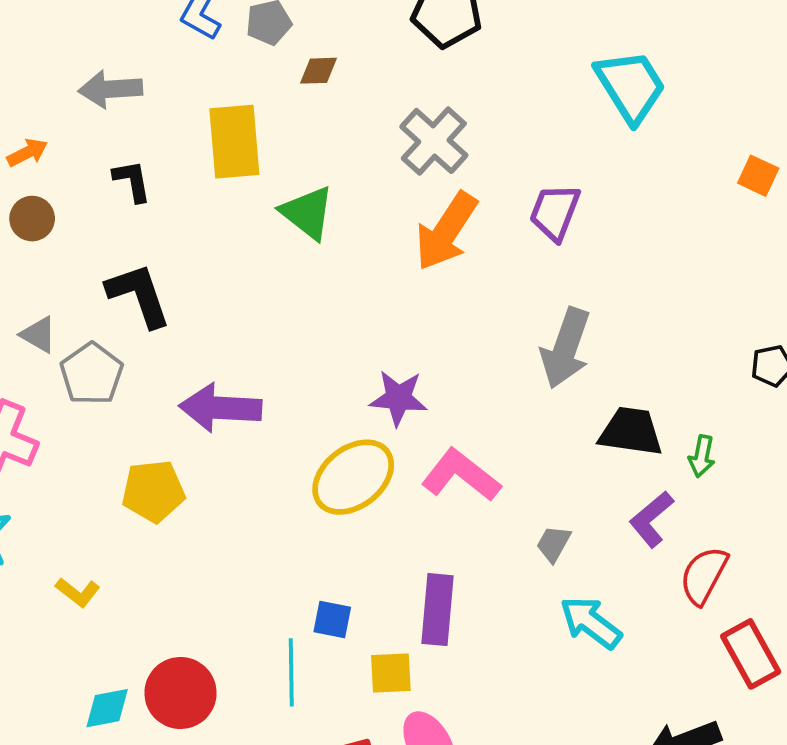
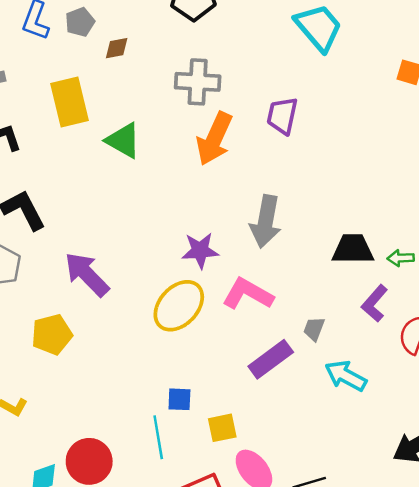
gray cross: (434, 141) -> (198, 82), turned -30
gray arrow: (566, 348) -> (266, 221), moved
purple arrow: (220, 408) -> (87, 274), turned 51
green arrow: (702, 456) -> (401, 258), turned 85
purple rectangle: (437, 610) -> (271, 359), moved, turned 57

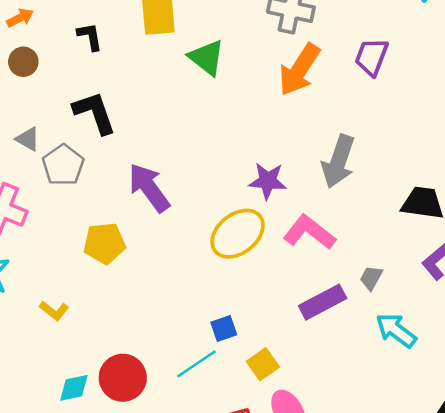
blue square: (179, 399) -> (224, 329), turned -30
yellow square: (222, 428) -> (263, 364), turned -32
cyan line: (158, 437) -> (197, 364), turned 57

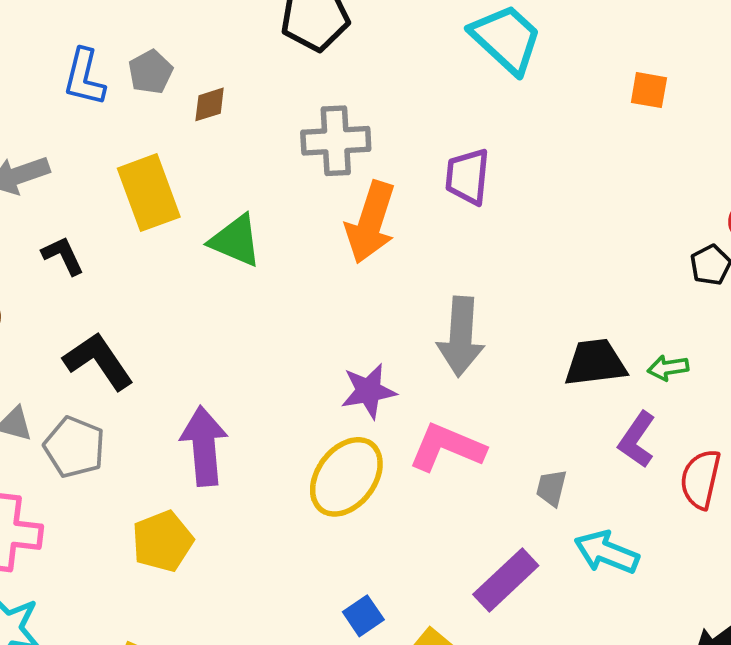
purple arrow: (149, 188) -> (204, 446), turned 46
purple rectangle: (323, 302) -> (506, 580), moved

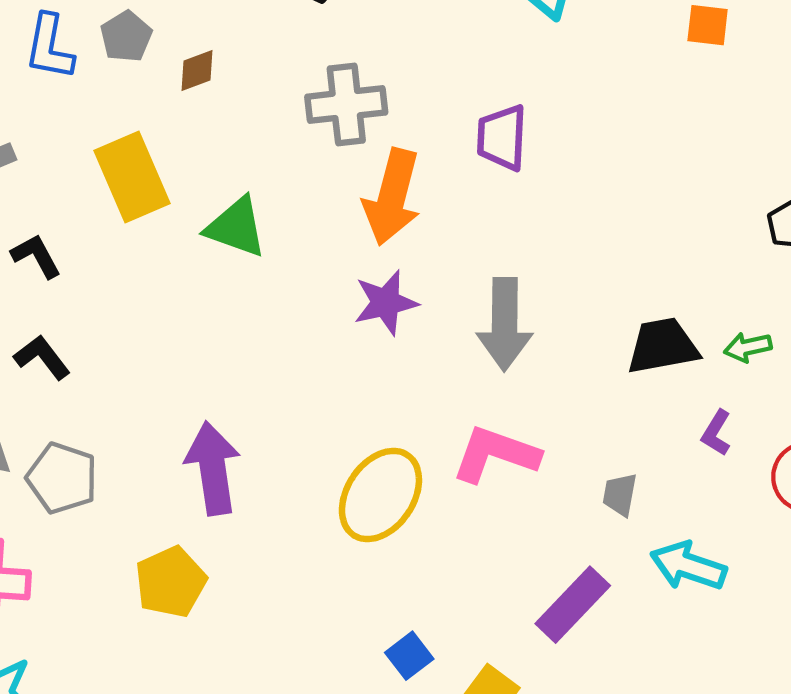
black L-shape: (98, 361) -> (42, 357), moved, size x0.7
purple star: (369, 391) -> (386, 303), moved
purple L-shape: (637, 440) -> (716, 433), size x0.7

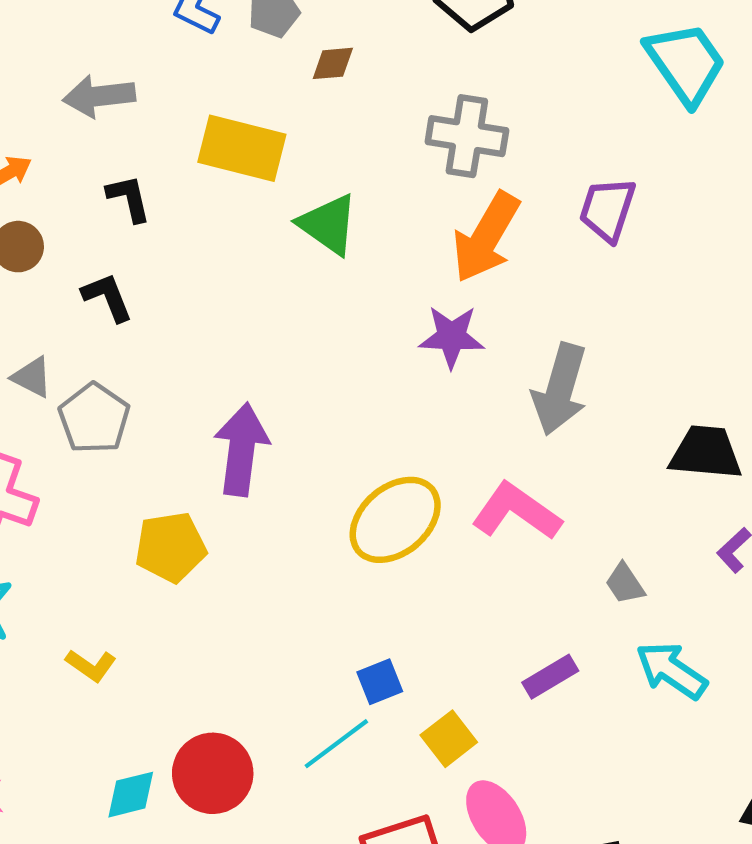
yellow rectangle: (132, 177) -> (242, 148), turned -68
gray trapezoid: (620, 495) -> (625, 584), turned -60
purple rectangle: (573, 605) -> (550, 677), size x0.7

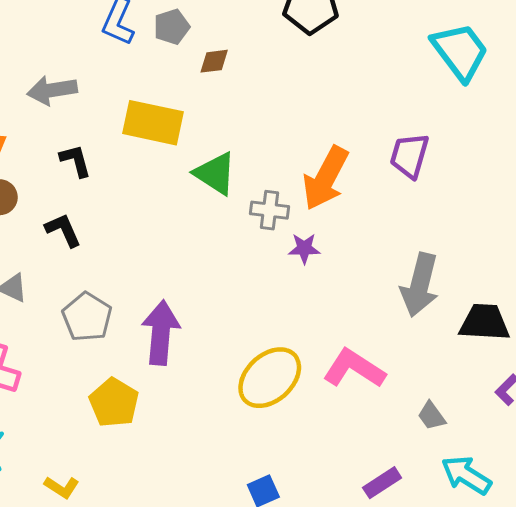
gray cross: (467, 136) -> (269, 210), moved, size x0.7
purple star: (452, 337) -> (304, 248), size x0.7
gray arrow: (560, 389) -> (420, 285), moved
gray pentagon: (94, 418) -> (87, 317), moved
yellow pentagon: (171, 547) -> (114, 403), turned -30

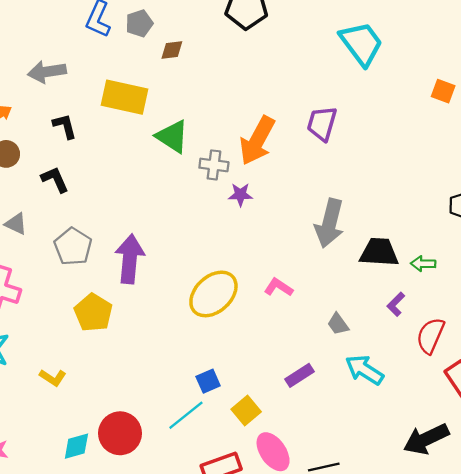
pink L-shape: (354, 369) -> (278, 287), size x0.6

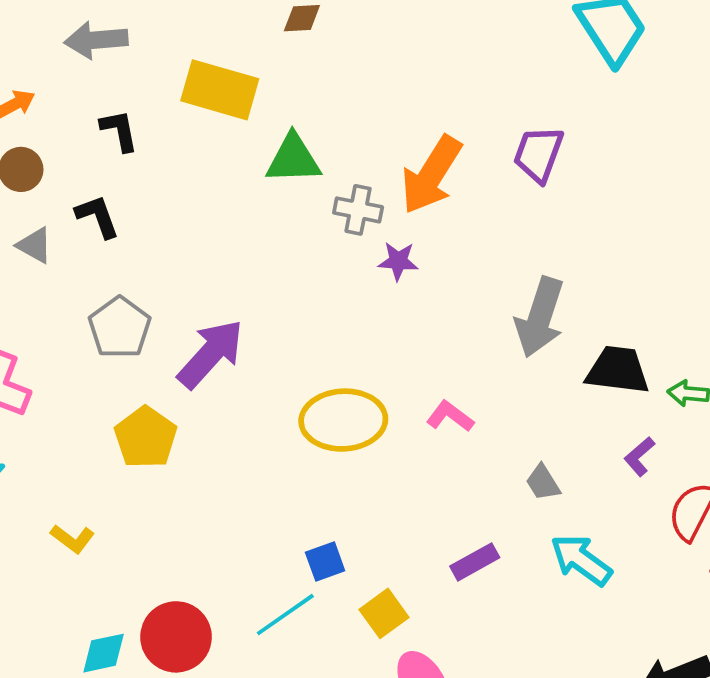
green triangle: (172, 136) -> (293, 159), turned -39
gray triangle: (16, 224) -> (35, 245), moved
purple arrow: (130, 259) -> (211, 354), turned 33
yellow ellipse: (213, 294) -> (343, 420), turned 36

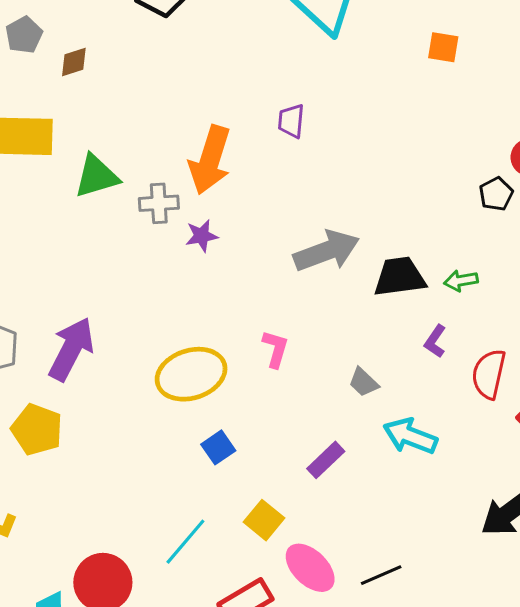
purple trapezoid: (538, 154) -> (291, 121), size x0.7
gray arrow: (540, 317) -> (326, 251), turned -114
pink L-shape: (450, 416) -> (275, 349), turned 84
blue square: (325, 561) -> (218, 447), moved

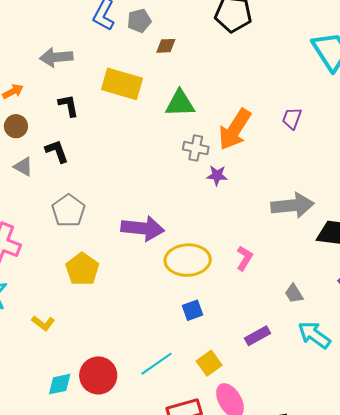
green triangle: (96, 176) -> (180, 103), moved
purple arrow: (71, 349) -> (143, 228), moved, turned 54

